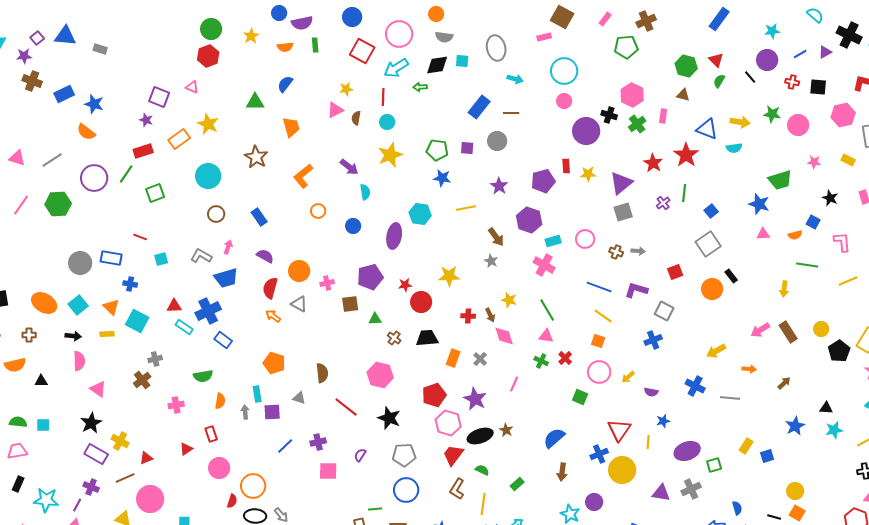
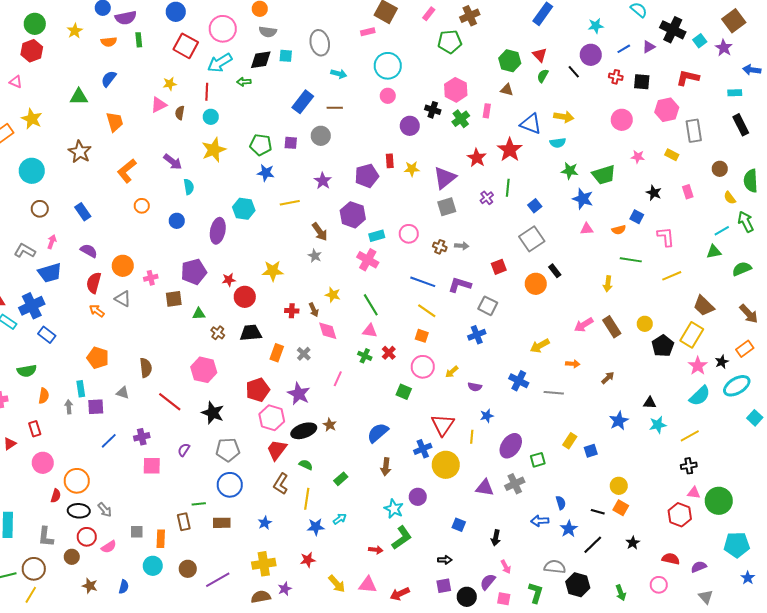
green star: (772, 114) -> (570, 171), moved
purple circle: (586, 131) -> (410, 126), size x0.7
purple ellipse: (687, 451) -> (511, 446), turned -35

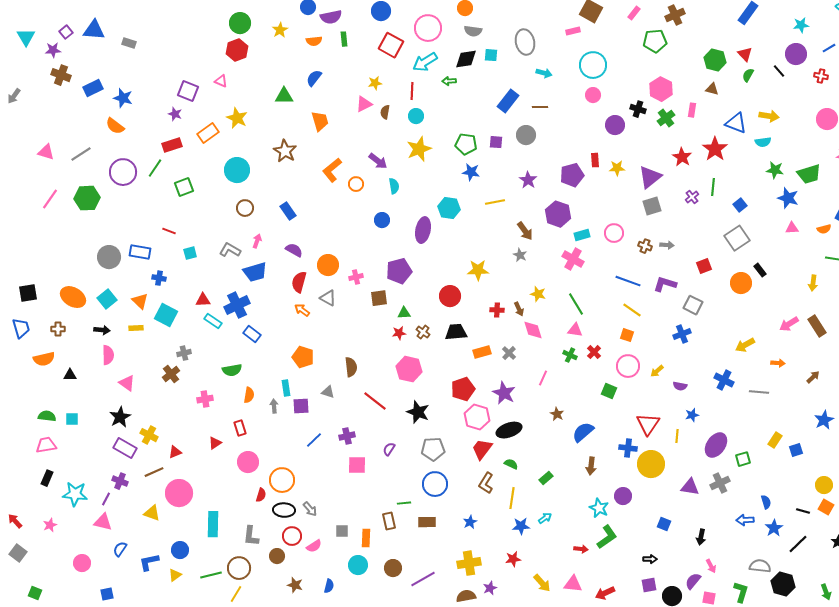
orange circle: (142, 206) -> (356, 184), moved
red star: (229, 280) -> (399, 333), moved
orange rectangle: (277, 353) -> (482, 352), turned 54
brown star: (330, 425) -> (557, 414), moved
blue cross: (423, 449) -> (628, 448), turned 30

